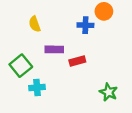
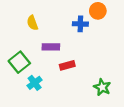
red rectangle: (77, 61) -> (67, 65), moved
cyan cross: (37, 88) -> (35, 83), turned -32

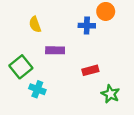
red rectangle: (67, 65) -> (90, 70), moved
cyan cross: (35, 83) -> (37, 89), turned -32

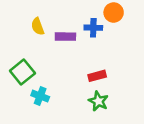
purple rectangle: (55, 50) -> (65, 37), moved
green star: (110, 94) -> (98, 101), moved

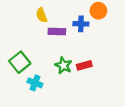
yellow semicircle: (38, 26) -> (42, 15), moved
green star: (98, 101) -> (63, 65), moved

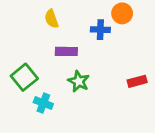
purple rectangle: (57, 32) -> (66, 51), moved
red rectangle: (84, 65) -> (137, 81), moved

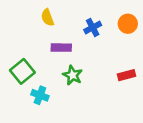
orange circle: (122, 13) -> (128, 24), moved
blue cross: (100, 30) -> (93, 27), turned -30

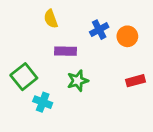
orange circle: (128, 24) -> (127, 36), moved
green star: (73, 75) -> (78, 81), turned 30

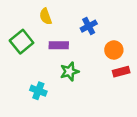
orange circle: (127, 36) -> (114, 50), moved
green square: (24, 77) -> (22, 42), moved

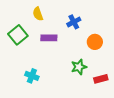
green star: (70, 72) -> (79, 67), moved
red rectangle: (121, 72) -> (101, 79), moved

